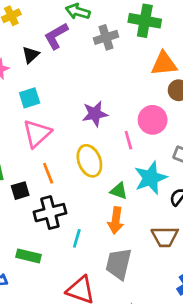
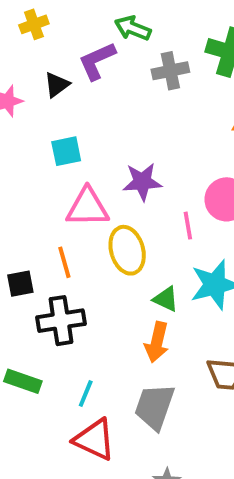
cyan square: (30, 98) -> (66, 151), moved
pink triangle: (37, 133) -> (87, 207), moved, turned 36
cyan line: (77, 238) -> (86, 393), moved

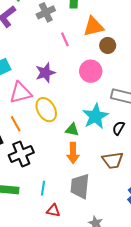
pink line: (188, 226) -> (65, 39), moved
red triangle: (94, 440) -> (53, 211), size x0.6

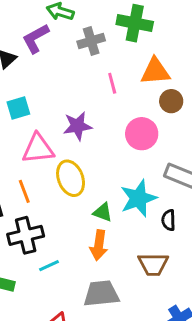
black semicircle: (119, 128) -> (169, 220), turned -40
gray trapezoid: (80, 186) -> (101, 294), turned 70
cyan line: (43, 188) -> (49, 266), moved, turned 48

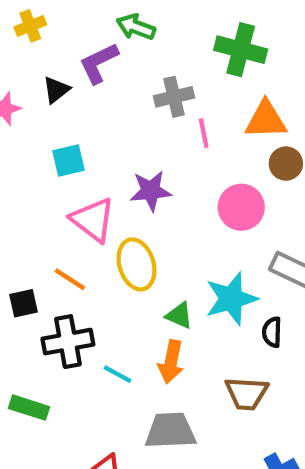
gray cross: (91, 41) -> (174, 97), moved
pink triangle: (38, 149) -> (93, 220), turned 40
orange line: (24, 191) -> (70, 279), turned -40
cyan line: (49, 266) -> (118, 374), moved, turned 50

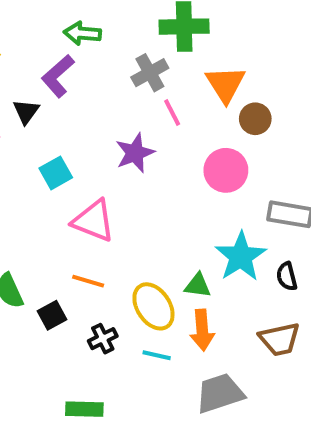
gray cross: (174, 97) -> (150, 73), moved
orange triangle: (266, 120) -> (225, 84), turned -45
purple star: (151, 191) -> (135, 153), moved
yellow ellipse: (137, 264) -> (153, 306), moved
black cross: (68, 342) -> (103, 339), size x0.6

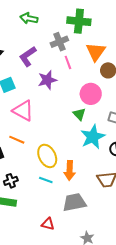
purple L-shape: (58, 76) -> (28, 56), moved
green triangle: (198, 285) -> (79, 114), moved, turned 32
black cross: (103, 339) -> (11, 181), moved

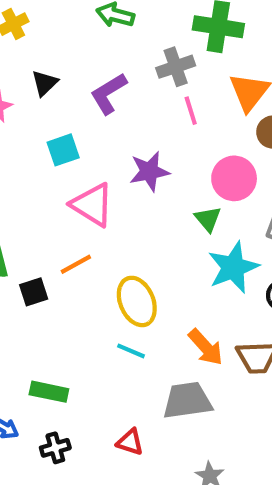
purple star: (47, 80) -> (149, 171), moved
orange line: (17, 140) -> (76, 264), turned -56
orange arrow: (70, 170) -> (206, 347), moved, turned -48
black cross: (11, 181) -> (55, 448), moved

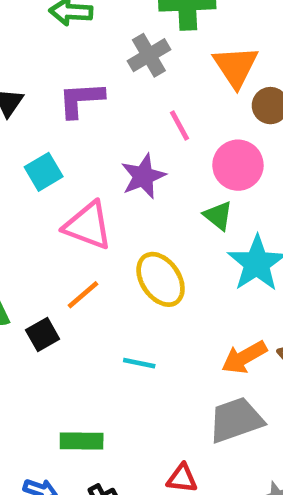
purple L-shape: (108, 93) -> (81, 100), turned 39
pink line: (191, 111) -> (180, 125), moved
yellow ellipse: (137, 301) -> (161, 279), moved
orange arrow: (206, 347) -> (244, 357), turned 114
cyan line: (131, 351) -> (139, 363), moved

